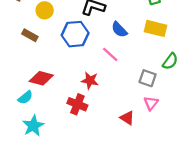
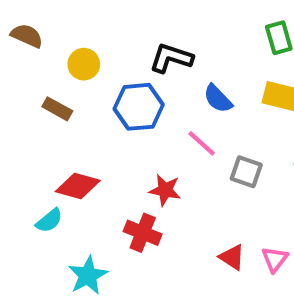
gray square: (148, 78) -> (246, 172), moved
pink triangle: (151, 103) -> (275, 259), moved
cyan star: (33, 126) -> (88, 275), moved

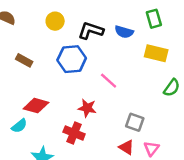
yellow circle: (84, 64) -> (55, 21), moved
blue semicircle: (218, 99) -> (124, 32), moved, turned -30
gray square: (246, 172) -> (135, 122), moved

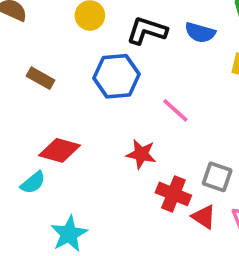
red cross: (74, 133) -> (173, 194), moved

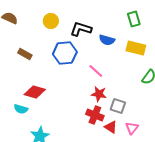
blue semicircle: (200, 33) -> (107, 40), moved
red star: (141, 154) -> (99, 94), moved
cyan semicircle: (33, 183) -> (21, 109), turned 56

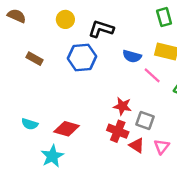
blue semicircle: (107, 40) -> (132, 56), moved
pink line: (96, 71) -> (152, 75), moved
red diamond: (35, 92) -> (67, 129), moved

